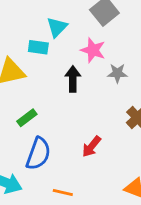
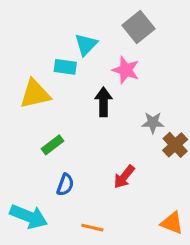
gray star: (117, 73) -> (153, 123), moved
blue semicircle: (38, 154) -> (65, 185), size x0.6

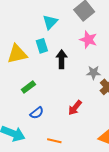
cyan rectangle: (65, 67) -> (42, 46), moved, turned 64
pink star: (126, 70) -> (88, 40), moved
blue semicircle: (65, 185) -> (37, 113), turned 32

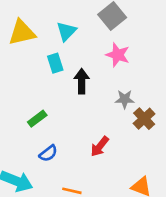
yellow triangle: (17, 54) -> (22, 33), moved

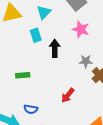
green rectangle: (37, 119) -> (23, 75), turned 32
blue semicircle: (48, 153) -> (31, 109), moved, turned 48

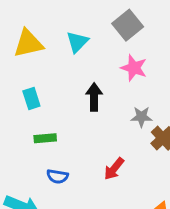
cyan rectangle: (36, 35) -> (31, 98), moved
blue semicircle: (31, 109) -> (57, 176), moved

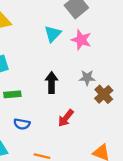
cyan triangle: (77, 42) -> (53, 34), moved
black arrow: (94, 97) -> (52, 82), moved

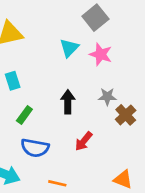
green rectangle: (12, 94) -> (24, 115), turned -49
blue semicircle: (22, 124) -> (35, 148), size x1.5

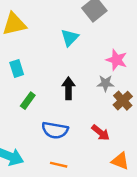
pink star: (101, 54) -> (117, 60), moved
red arrow: (84, 141) -> (101, 133), moved, turned -90
blue semicircle: (35, 148) -> (55, 130), moved

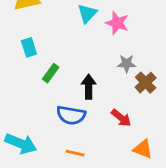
pink star: (117, 60) -> (117, 23), moved
black arrow: (68, 88) -> (89, 87), moved
green rectangle: (28, 101) -> (51, 73), moved

